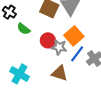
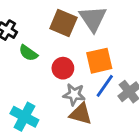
orange square: (74, 36) -> (99, 61), turned 30
gray star: (59, 47) -> (74, 94), moved

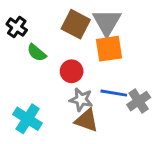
orange square: (99, 61) -> (109, 49), moved
blue line: (105, 86) -> (114, 93), turned 60

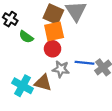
orange square: (109, 49) -> (54, 31), moved
brown triangle: (87, 120) -> (43, 83), moved

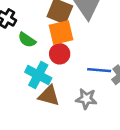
gray star: (61, 69) -> (86, 99), moved
cyan cross: (23, 86) -> (38, 75), moved

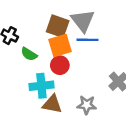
blue line: (99, 70) -> (87, 40), moved
cyan cross: (38, 75) -> (41, 86), turned -30

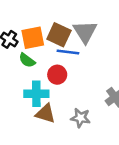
blue line: (87, 40) -> (68, 52), moved
orange square: (60, 46) -> (33, 38), moved

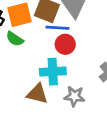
red circle: (57, 75) -> (65, 44), moved
cyan cross: (36, 94) -> (53, 72), moved

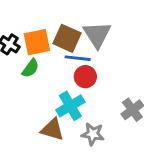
green semicircle: (15, 39) -> (30, 68), turned -90
cyan cross: (53, 72) -> (70, 106), turned -30

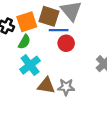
cyan cross: (70, 106) -> (30, 65), moved
gray star: (93, 134) -> (66, 87), moved

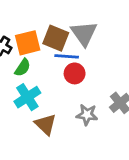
brown triangle: (46, 86) -> (46, 124), turned 30
gray star: (66, 87) -> (87, 115), moved

